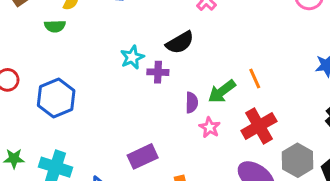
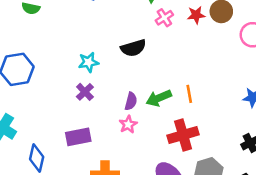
cyan star: (132, 57) -> (88, 62), moved
purple cross: (158, 72) -> (85, 92), moved, turned 30
pink star: (210, 127) -> (128, 124), moved

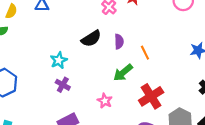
orange line: (189, 94) -> (145, 53), moved
purple semicircle: (131, 101) -> (119, 42), moved

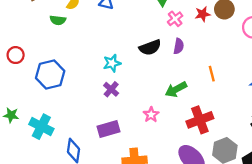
purple semicircle: (119, 42) -> (179, 46), moved
orange line: (145, 53) -> (212, 74), moved

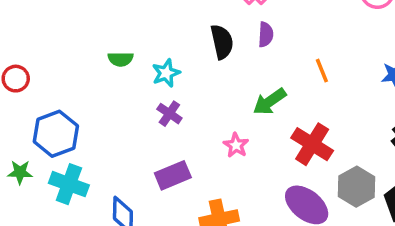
green semicircle: (58, 20) -> (121, 59), moved
black semicircle: (150, 47) -> (222, 42), turned -75
blue hexagon: (50, 75) -> (56, 134), moved
red cross: (200, 120) -> (312, 144), turned -30

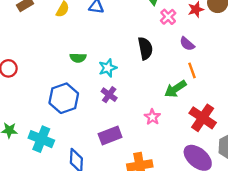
purple semicircle: (266, 35) -> (187, 44), moved, turned 126
orange line: (322, 71) -> (192, 70), moved
blue hexagon: (56, 134) -> (64, 98), moved

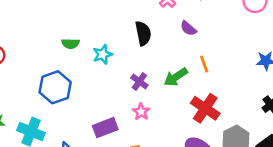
orange line: (192, 70) -> (204, 64), moved
purple cross: (109, 95) -> (139, 81), moved
pink star: (152, 117) -> (141, 112), moved

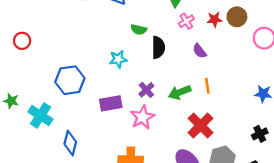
green semicircle: (70, 44) -> (139, 30), moved
pink star: (141, 112) -> (142, 117), size x1.5
purple rectangle: (105, 128) -> (111, 103), moved

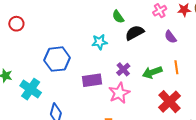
green semicircle: (139, 30) -> (118, 17), turned 40
black semicircle: (158, 47) -> (135, 33), turned -120

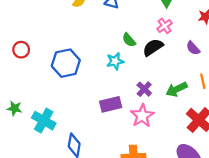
pink cross: (160, 11) -> (165, 26), moved
green semicircle: (118, 17) -> (129, 40), moved
blue hexagon: (57, 59) -> (66, 63), moved

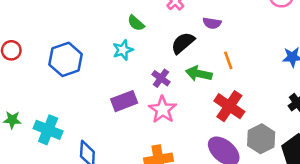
black semicircle: (153, 47) -> (183, 43), moved
purple semicircle: (193, 48) -> (212, 23), turned -32
green arrow: (177, 89) -> (199, 74), turned 45

